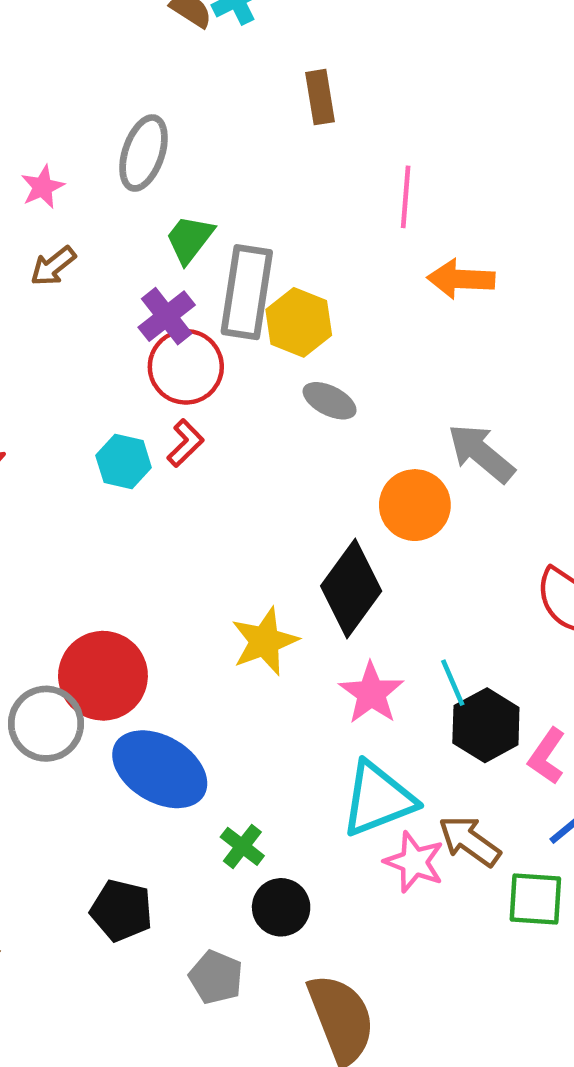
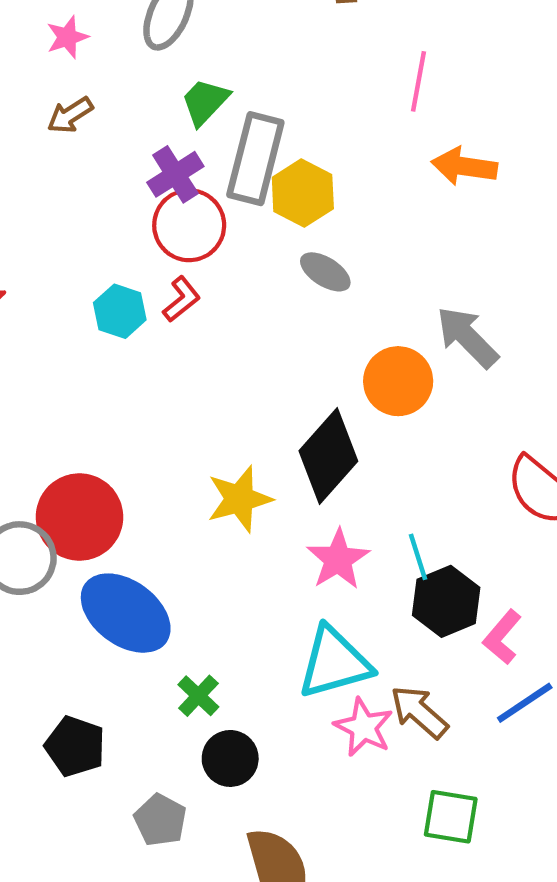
green square: (535, 899) -> (451, 817), moved

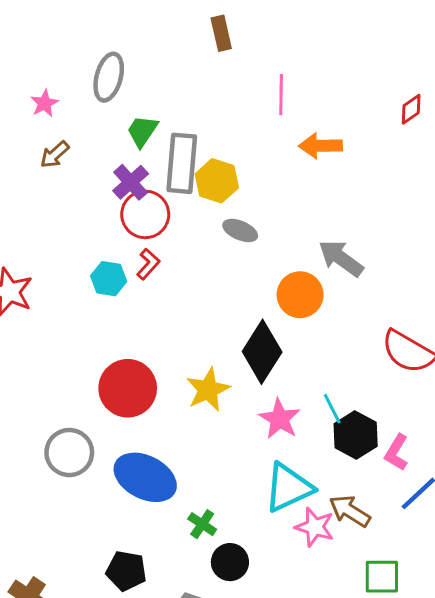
red circle: (79, 517) -> (128, 388), moved

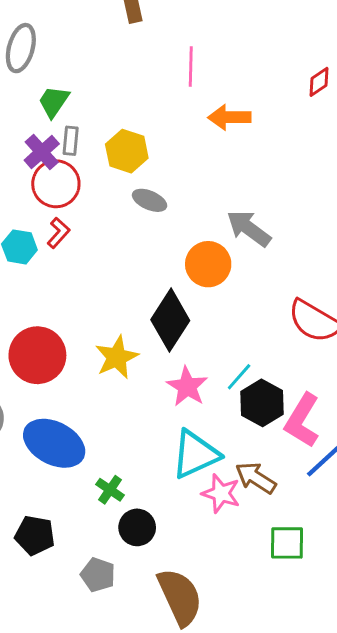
gray rectangle: (182, 163) -> (71, 141), moved, size x0.5
cyan line: (332, 409) -> (239, 377), turned 68
pink L-shape: (396, 453) -> (302, 420), size x1.5

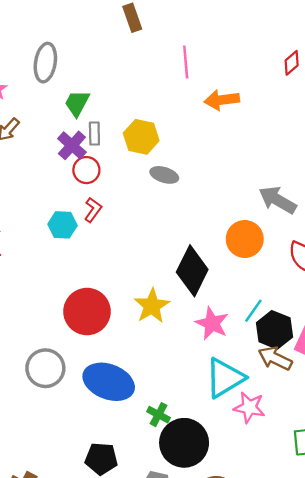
red circle: (56, 184) -> (86, 170), size x0.7
gray arrow: (249, 228) -> (277, 200), moved
orange circle: (208, 264) -> (245, 239), moved
brown arrow: (256, 478) -> (275, 358), moved
black circle: (137, 527) -> (184, 443), size x1.6

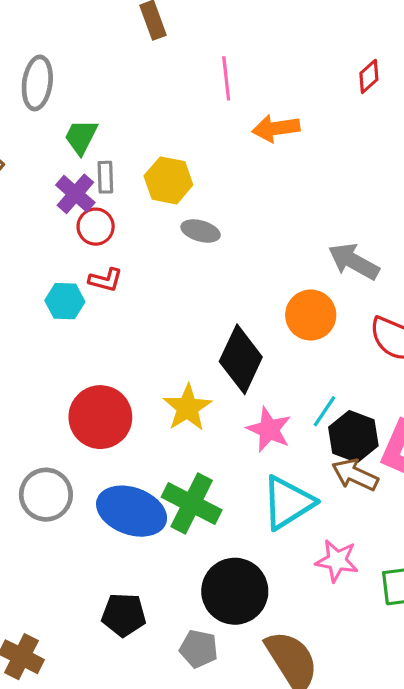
red L-shape: (93, 210) -> (106, 280), turned 70
pink star: (249, 407) -> (337, 561), moved
green cross: (158, 415) -> (192, 504), moved, size x1.8

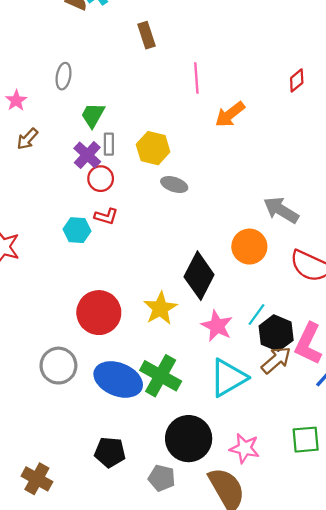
gray ellipse: (37, 83) -> (64, 76), size x0.7
orange arrow: (276, 128) -> (230, 114), turned -32
brown arrow: (355, 475) -> (276, 360), turned 112
pink star: (337, 561) -> (245, 448), moved

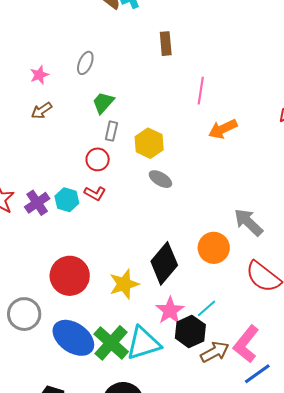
purple cross: (87, 155) -> (37, 203), moved
black hexagon: (276, 333) -> (190, 331), moved
cyan triangle: (228, 378) -> (143, 343), moved

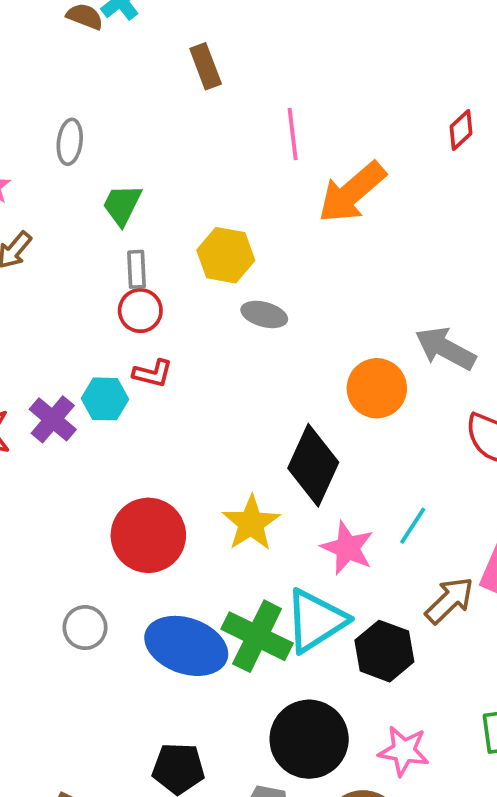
orange arrow: (223, 129) -> (352, 192), size x1.4
gray rectangle: (111, 131) -> (137, 269), moved
orange circle: (214, 248) -> (377, 388), moved
gray circle: (24, 314) -> (85, 628), size x0.7
black hexagon: (190, 331) -> (384, 651), moved

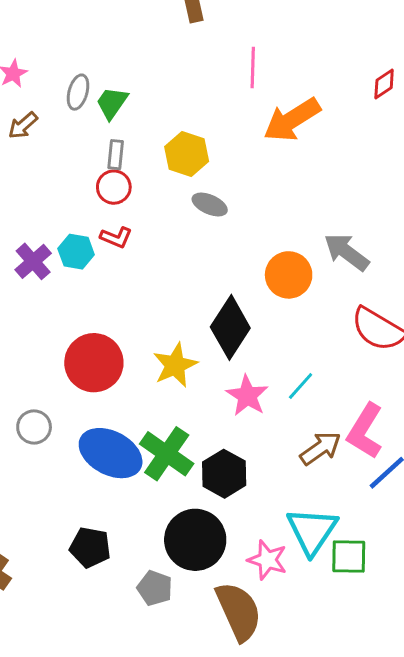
gray ellipse: (70, 142) -> (78, 92), moved
cyan triangle: (316, 621) -> (312, 531), moved, turned -32
black hexagon: (384, 651) -> (224, 474), moved

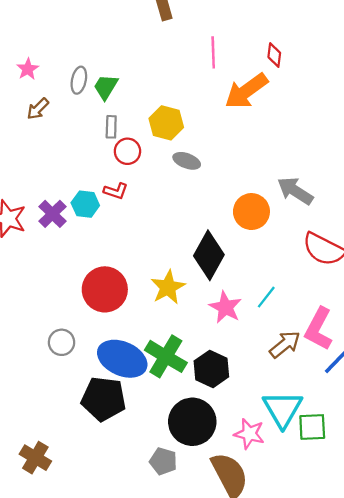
red diamond: (384, 84) -> (274, 55), moved, turned -45
red circle: (114, 187) -> (127, 151), moved
black pentagon: (90, 547) -> (104, 399), moved, size x1.4

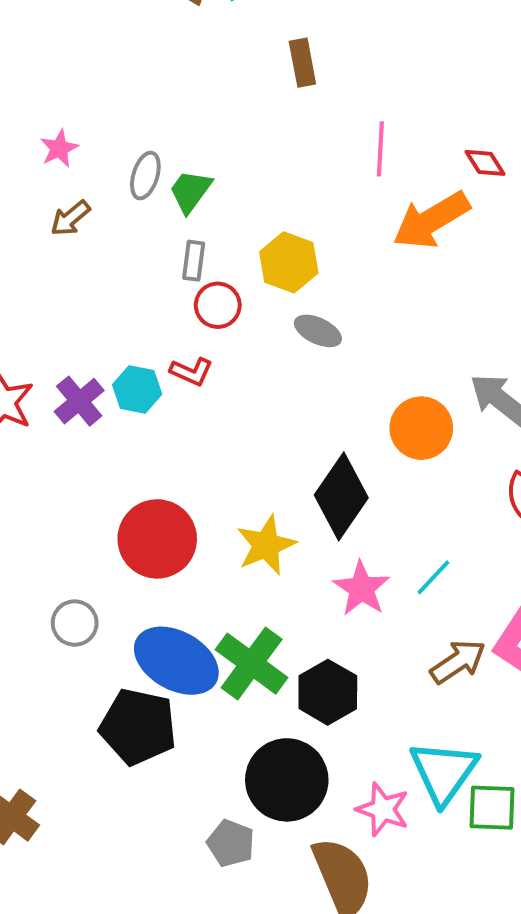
red diamond: (274, 55) -> (485, 163), turned -45

